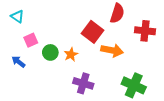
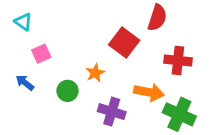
red cross: (145, 31) -> (178, 60), moved
orange arrow: (112, 50) -> (149, 92), moved
green circle: (50, 52) -> (68, 91), moved

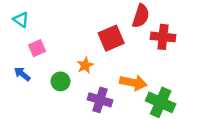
red square: (124, 43) -> (111, 38), turned 30
red cross: (178, 60) -> (163, 37), moved

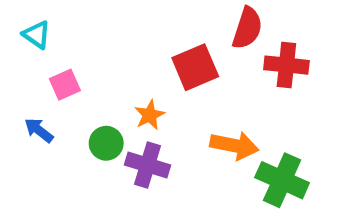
purple cross: (100, 100) -> (147, 165), moved

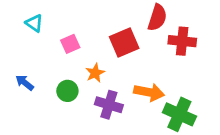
cyan triangle: (37, 35) -> (34, 23), moved
pink square: (65, 85) -> (70, 44), moved
purple cross: (147, 165) -> (109, 105), moved

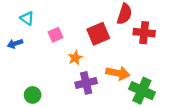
blue arrow: (25, 83) -> (15, 44), moved, turned -56
green circle: (67, 91) -> (33, 95), moved
purple cross: (109, 105) -> (86, 83), turned -30

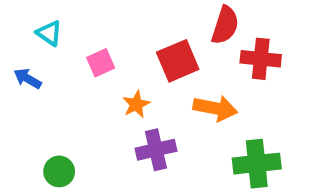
blue arrow: (15, 44) -> (27, 79), turned 48
orange arrow: (118, 73) -> (215, 108), moved
green cross: (142, 91) -> (257, 164), turned -30

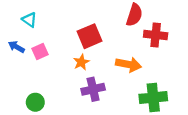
red square: (178, 61) -> (90, 36), moved
pink square: (101, 63) -> (40, 52), moved

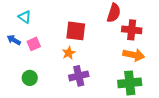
red square: (90, 36) -> (76, 31), turned 30
orange arrow: (128, 64) -> (134, 55), moved
green circle: (35, 102) -> (30, 78), moved

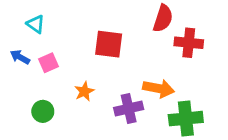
orange star: (69, 53) -> (84, 91), moved
orange arrow: (134, 55) -> (159, 88), moved
purple cross: (79, 76) -> (129, 108), moved

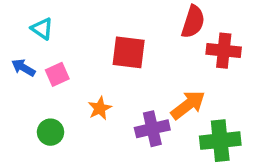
orange arrow: (159, 88) -> (188, 105), turned -48

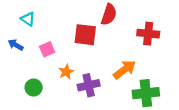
red semicircle: (193, 22) -> (109, 14), moved
pink square: (57, 74) -> (47, 49), moved
purple cross: (152, 129) -> (89, 85), moved

